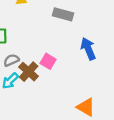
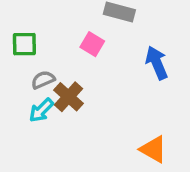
pink square: (48, 61) -> (92, 44), moved

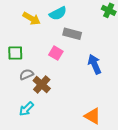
cyan arrow: (41, 110) -> (26, 109), moved

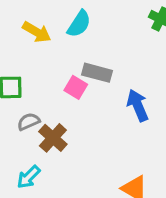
cyan semicircle: (58, 13) -> (79, 24), turned -30
gray rectangle: (72, 34) -> (97, 73), moved

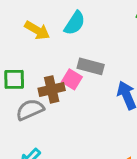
gray semicircle: (29, 122) -> (30, 110), size x1.4
brown cross: (53, 138) -> (52, 89), moved, turned 35

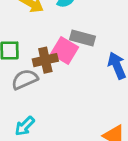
pink square: (72, 79) -> (65, 50), size x1.4

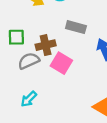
pink square: (65, 50) -> (61, 63), moved

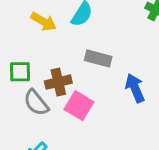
gray semicircle: (29, 61) -> (36, 103), turned -105

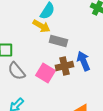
yellow arrow: (44, 22) -> (41, 26), moved
brown cross: (58, 82) -> (64, 66), moved

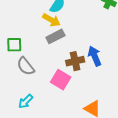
gray rectangle: (58, 41) -> (55, 36), moved, turned -42
pink square: (45, 73) -> (61, 80), moved

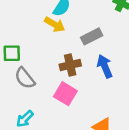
gray rectangle: (55, 36) -> (92, 36), moved
brown cross: (75, 61) -> (70, 65), moved

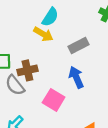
brown cross: (70, 65) -> (27, 70), moved
blue arrow: (105, 66) -> (76, 77), moved

